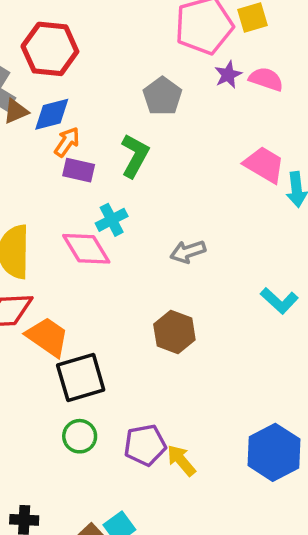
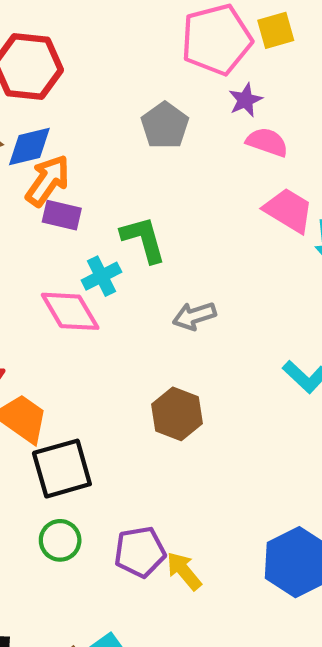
pink semicircle: (266, 79) -> (267, 142), moved
orange arrow: (67, 142) -> (48, 180), size x1.4
green L-shape: (135, 156) -> (143, 239), moved, turned -45

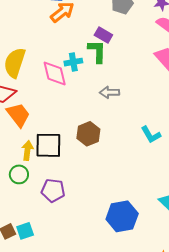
purple rectangle: (62, 215) -> (103, 35), moved
black square: (62, 469) -> (48, 145), moved
yellow arrow: (184, 571) -> (27, 150), moved, turned 30

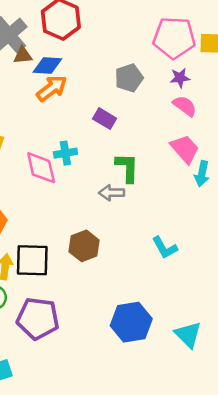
green L-shape: (97, 51) -> (127, 168), moved
purple pentagon: (53, 190) -> (38, 318), size x1.4
blue hexagon: (122, 216) -> (131, 322), moved

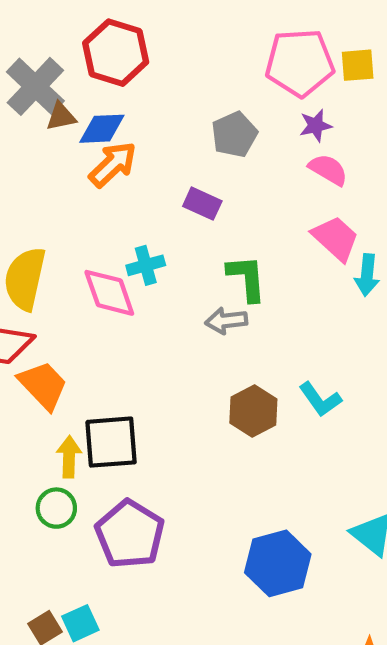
brown hexagon: (84, 246) -> (253, 411), moved
purple pentagon: (38, 318) -> (130, 534), turned 30
blue hexagon: (131, 322) -> (278, 563), moved

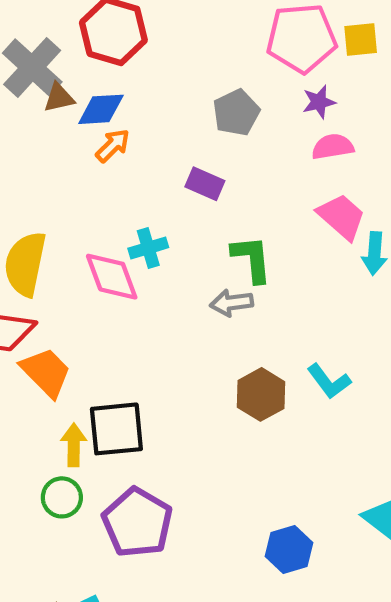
orange arrow: (113, 164) -> (113, 146), size x0.7
pink semicircle: (328, 170) -> (333, 147), turned -39
blue hexagon: (278, 563) -> (289, 550), size x0.7

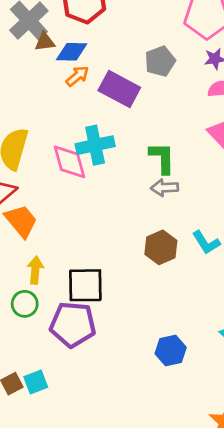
purple rectangle: (205, 184) -> (119, 89), moved, size x1.6
cyan cross: (148, 248) -> (95, 145), size x1.5
gray arrow: (232, 303) -> (165, 188), moved
black square: (116, 429) -> (85, 285), moved
purple pentagon: (137, 523) -> (73, 324), turned -30

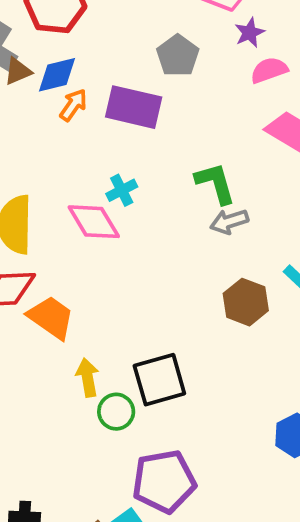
cyan cross: (95, 145) -> (122, 190), size x0.6
green circle: (25, 304) -> (116, 412), moved
purple pentagon: (73, 324) -> (164, 481), moved

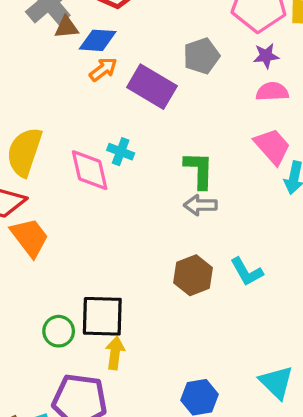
cyan cross: (122, 190) -> (121, 152), turned 30
yellow arrow: (88, 377) -> (115, 353), moved

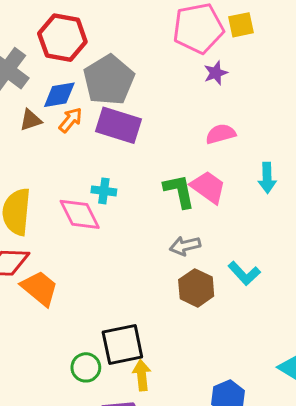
brown triangle: (66, 27) -> (31, 120), moved
gray pentagon: (201, 56) -> (109, 80), moved, size x1.5
pink semicircle: (272, 92) -> (221, 134), moved
pink trapezoid: (272, 146) -> (208, 187), moved
gray arrow: (200, 205) -> (185, 246), moved

